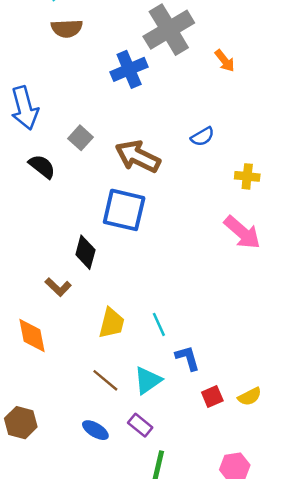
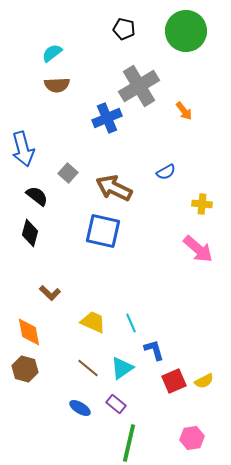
black diamond: (85, 252) -> (30, 233), moved
yellow trapezoid: (112, 323) -> (93, 322), turned -80
red square: (212, 397) -> (174, 381), size x1.4
brown hexagon: (21, 423) -> (25, 369), moved

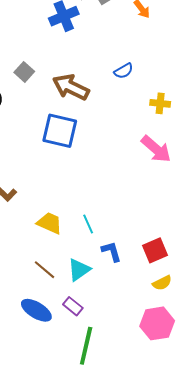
red square: (174, 381) -> (155, 250), moved
blue ellipse: (80, 408) -> (36, 310), size x1.4
pink hexagon: (192, 438) -> (157, 323), moved, size x1.4

